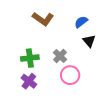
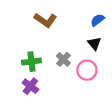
blue semicircle: (81, 22) -> (98, 20), moved
pink circle: (70, 75) -> (87, 70), moved

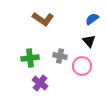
gray cross: (63, 59) -> (60, 56), turned -32
purple cross: (30, 86) -> (40, 83), moved

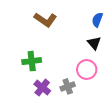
blue semicircle: (92, 19) -> (97, 20), turned -32
gray cross: (60, 56) -> (68, 86), moved, turned -32

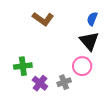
black triangle: (94, 43) -> (89, 41), size x1.5
green cross: (32, 61) -> (23, 66), moved

